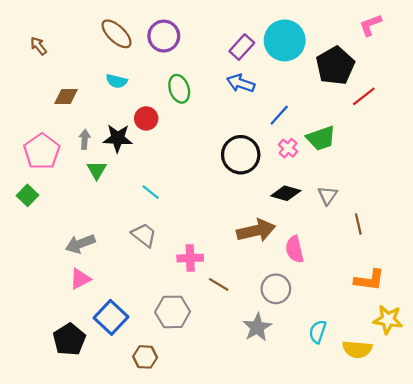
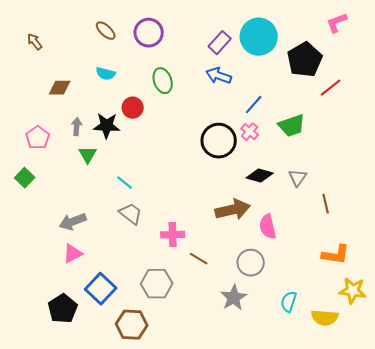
brown ellipse: (117, 34) -> (106, 31), size x0.7
pink cross: (288, 148) -> (250, 132), moved
pink pentagon: (42, 151) -> (38, 138), size x0.7
cyan line: (151, 192) -> (125, 183), moved
brown hexagon: (145, 357) -> (132, 325), size x1.4

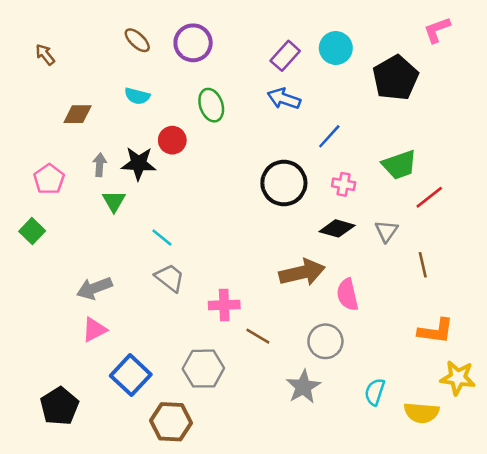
cyan circle: (259, 37) -> (336, 48), size x0.7
red line: (331, 88) -> (429, 197), moved
green trapezoid: (292, 126) -> (399, 165), moved
pink cross: (250, 132) -> (344, 184), moved, turned -30
black pentagon: (63, 309) -> (59, 406), moved

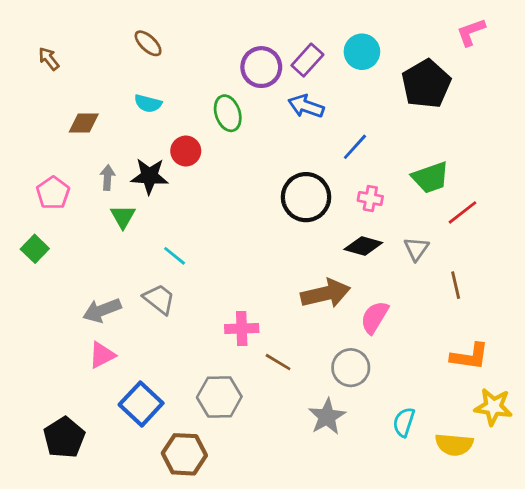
purple circle: (193, 43) -> (261, 67), moved
gray trapezoid: (170, 278) -> (159, 299), moved
pink semicircle: (347, 295) -> (374, 317), turned 44

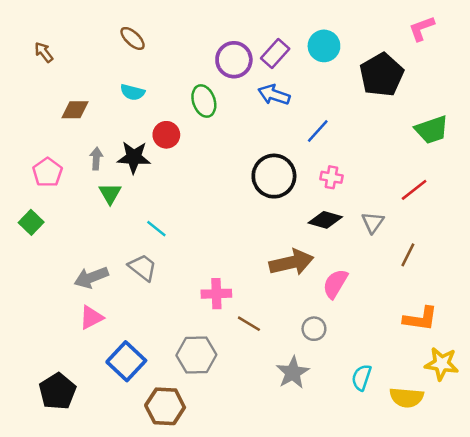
green trapezoid: (430, 178) -> (432, 130), moved
brown line: (456, 285) -> (408, 255), turned 40
gray circle: (351, 368) -> (314, 329), size x0.7

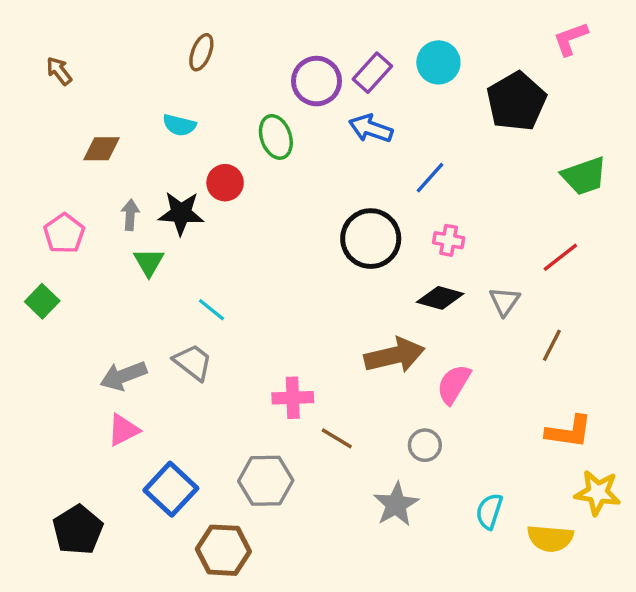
brown ellipse: (133, 38) -> (201, 52), moved, turned 68

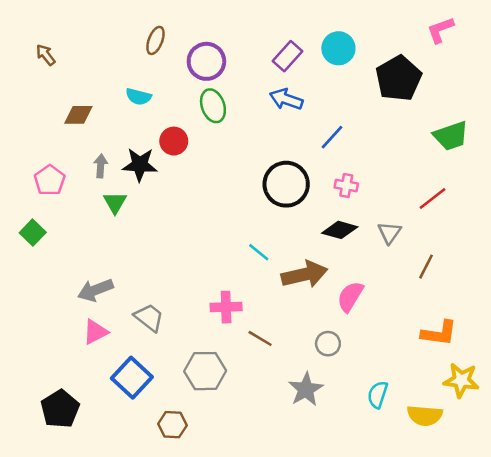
purple circle: (317, 81) -> (206, 61), moved
cyan line: (212, 310) -> (259, 252), moved
gray trapezoid: (193, 362) -> (149, 317), moved
brown hexagon: (223, 550) -> (172, 425), size x0.7

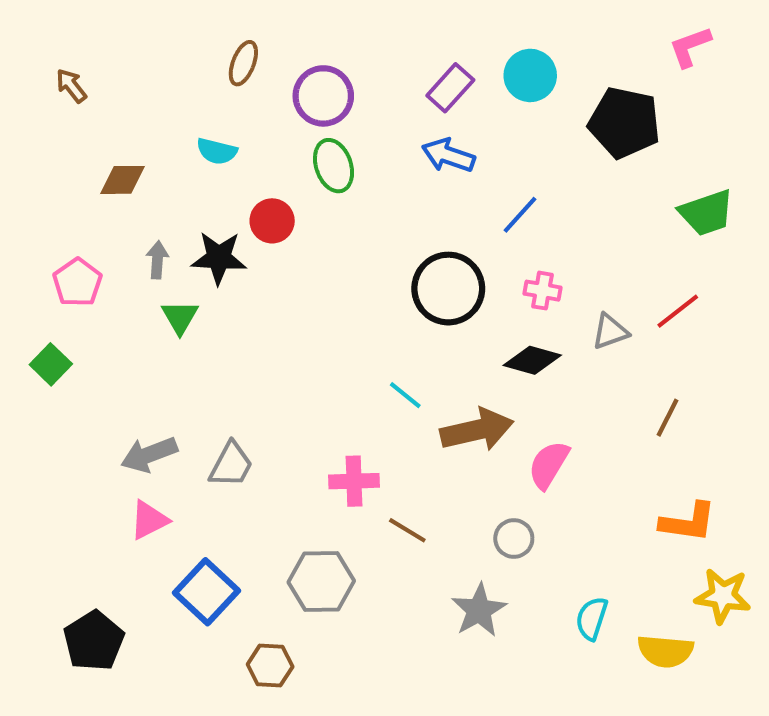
black pentagon: (399, 78) -> (624, 123), turned -30
gray triangle: (389, 233) -> (610, 332), moved, turned 35
gray trapezoid: (149, 317) -> (231, 465), moved, turned 80

